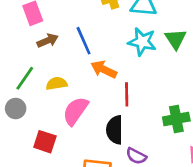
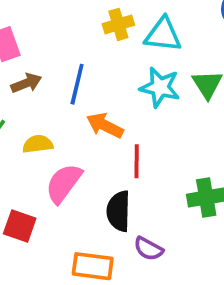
blue line: (84, 41) -> (77, 84), turned 36

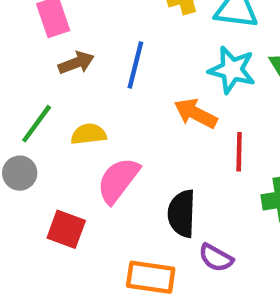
orange arrow: (105, 125) -> (196, 113), moved
red line: (137, 161) -> (239, 152), moved

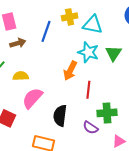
blue line: (135, 65) -> (46, 31), moved
orange arrow: (196, 113) -> (70, 71), turned -96
purple semicircle: (216, 258) -> (91, 128), moved

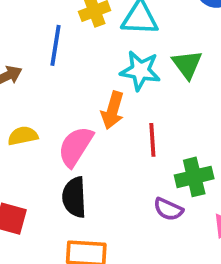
pink semicircle: (32, 98) -> (76, 146), moved
black semicircle: (60, 116) -> (74, 197), moved

